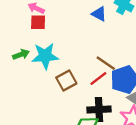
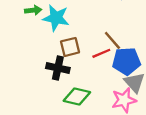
black cross: (99, 109) -> (58, 68), moved

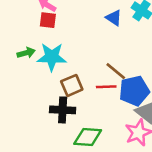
red line: (101, 53) -> (106, 87), turned 30

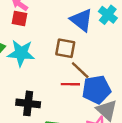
blue triangle: (114, 18) -> (81, 20), size x1.5
brown square: (72, 85) -> (65, 48), moved, turned 30

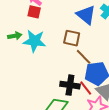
red line: (70, 84) -> (86, 88), moved, turned 49
black cross: (28, 103) -> (70, 85), moved

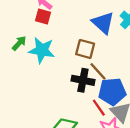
green arrow: (15, 36) -> (19, 43), turned -40
black cross: (70, 85) -> (83, 80), moved

